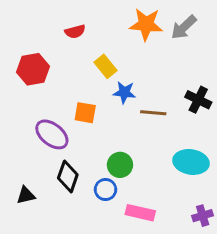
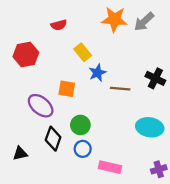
blue star: (124, 92) -> (97, 73), turned -30
green circle: (120, 165) -> (80, 125), moved

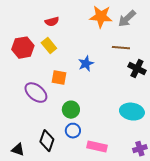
yellow rectangle: (83, 52) -> (49, 46), moved
brown line: (120, 89) -> (121, 48), moved
black diamond: (53, 139) -> (47, 141), moved
black triangle: (20, 153) -> (18, 150), moved, turned 32

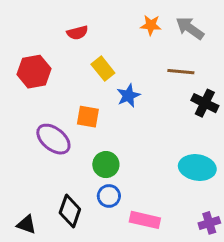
orange star: (101, 17) -> (151, 25), size x0.6
gray arrow: (127, 19) -> (190, 28), turned 78
yellow rectangle: (49, 46) -> (103, 69), moved

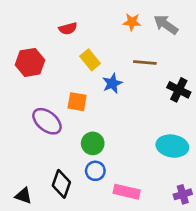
brown line: (181, 72) -> (145, 62), moved

